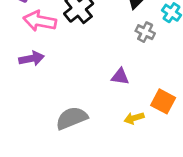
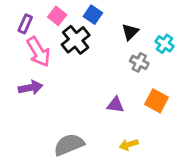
pink arrow: (40, 21) -> (38, 52), turned -132
orange square: (163, 101) -> (157, 101), moved

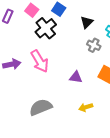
pink arrow: (38, 52) -> (40, 61), moved

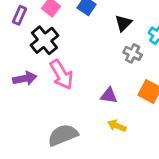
black cross: (46, 28) -> (44, 40), moved
yellow arrow: (86, 107) -> (117, 126), moved, turned 40

